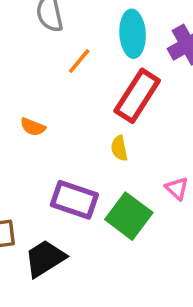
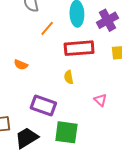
red rectangle: (137, 96) -> (79, 48), turned 52
green square: (129, 216) -> (66, 132), moved, turned -30

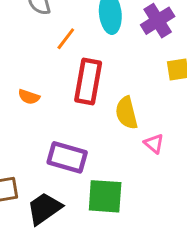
red rectangle: (79, 48) -> (88, 82), moved, turned -72
yellow semicircle: (69, 77) -> (126, 113), moved, size x1.5

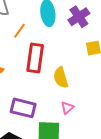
pink triangle: (154, 144) -> (67, 108), moved, turned 40

